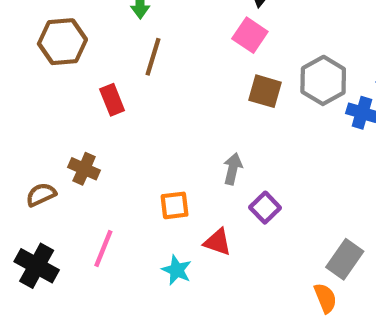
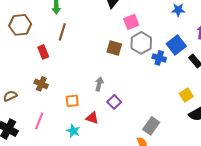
pink square: (250, 35) -> (131, 22), moved, turned 35
brown cross: (84, 169) -> (41, 84), moved

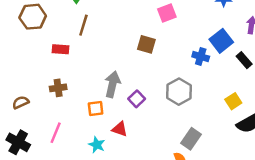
gray hexagon: (141, 43) -> (179, 92), moved
red rectangle: (43, 52) -> (61, 49), turned -64
brown cross: (41, 84) -> (58, 88), turned -32
gray arrow: (99, 84) -> (112, 84), moved, size x1.5
purple square: (114, 102) -> (137, 99), moved

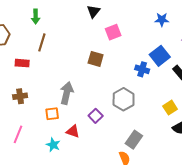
purple square: (137, 99) -> (96, 116), moved

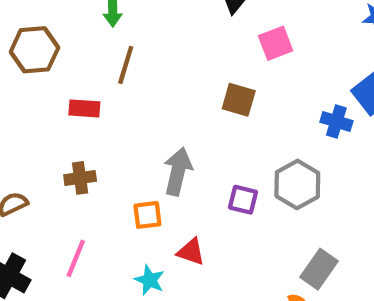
purple square: (96, 116) -> (243, 200), moved, turned -32

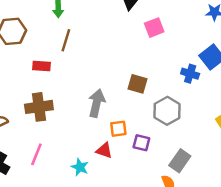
brown square: (239, 100) -> (138, 84), moved
brown cross: (80, 178) -> (39, 107), size x1.5
purple square: (243, 200) -> (141, 143), moved
orange square: (147, 215) -> (118, 129), moved

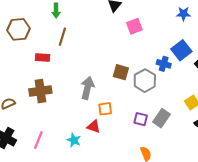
gray hexagon: (167, 111) -> (145, 81), moved
purple square: (141, 143) -> (141, 119), moved
pink line: (36, 154) -> (38, 140), moved
gray rectangle: (180, 161) -> (162, 118), moved

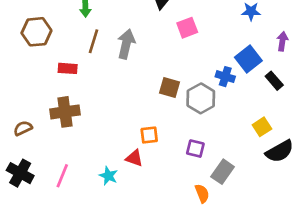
gray arrow: (87, 88) -> (126, 44), moved
gray rectangle: (162, 118) -> (223, 172), moved

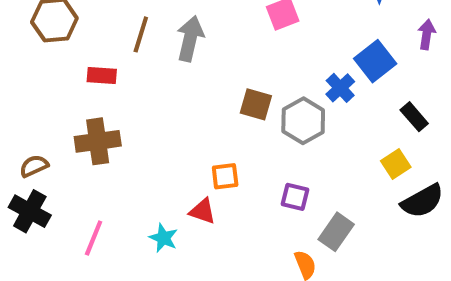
blue cross: (225, 77) -> (340, 88), turned 30
black rectangle: (274, 81) -> (414, 117), moved
black cross: (20, 173) -> (30, 211), moved

